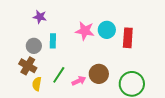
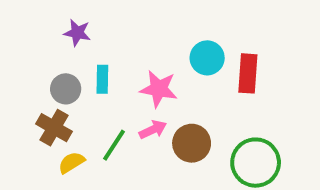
pink star: (85, 31) -> (159, 89), moved
pink arrow: (79, 81) -> (153, 130), moved
yellow semicircle: (37, 84) -> (71, 163), turned 48

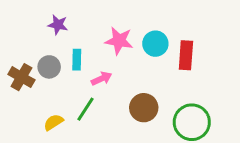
pink star: (159, 89) -> (119, 41), moved
brown cross: (54, 128) -> (21, 77), moved
pink arrow: (153, 130) -> (102, 79), moved

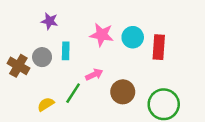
pink arrow: (102, 79) -> (94, 74), moved

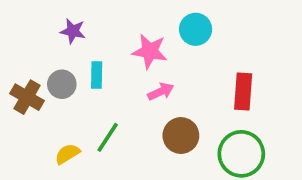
cyan circle: (133, 37) -> (196, 29), moved
red rectangle: (159, 47) -> (243, 92), moved
pink arrow: (94, 74) -> (161, 92), moved

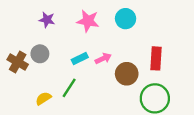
pink star: (150, 51) -> (88, 21), moved
cyan rectangle: (97, 75) -> (80, 58), moved, turned 63
brown circle: (181, 136) -> (127, 74), moved

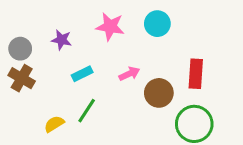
purple star: (47, 20) -> (61, 40), moved
gray circle: (40, 54) -> (20, 49), moved
cyan rectangle: (80, 58) -> (82, 74), moved

